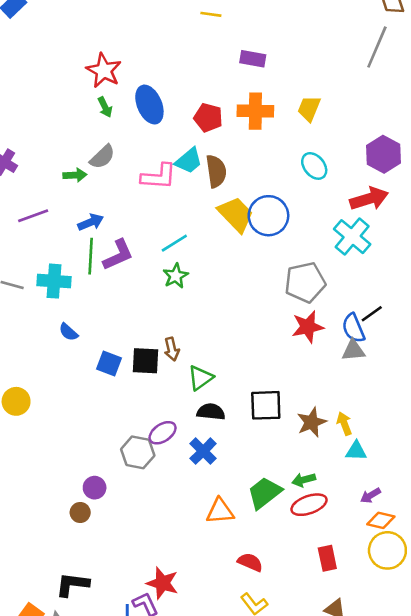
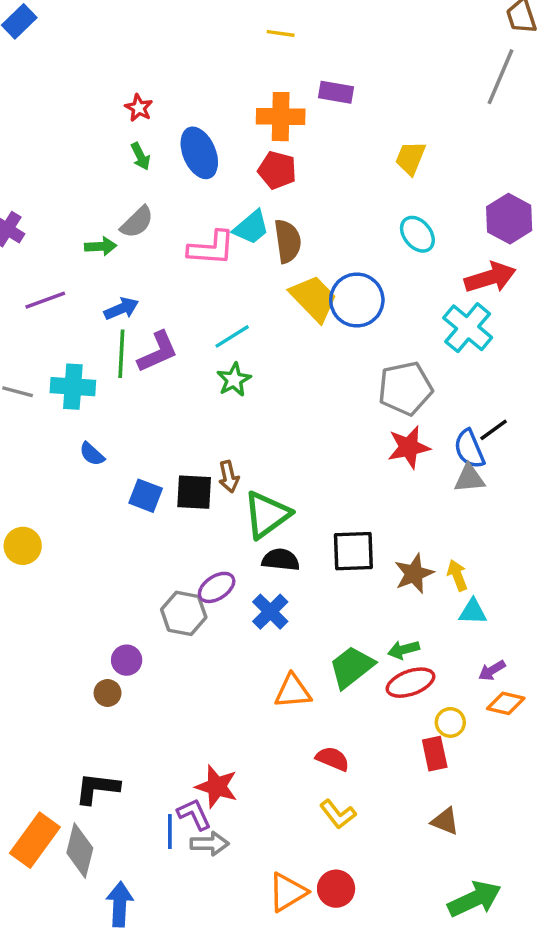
red star: (104, 71) -> (139, 108), size x0.6
orange cross: (255, 111) -> (281, 117), moved
green triangle: (200, 378) -> (267, 515), size x1.4
yellow circle: (387, 550) -> (450, 722), moved, size x0.6

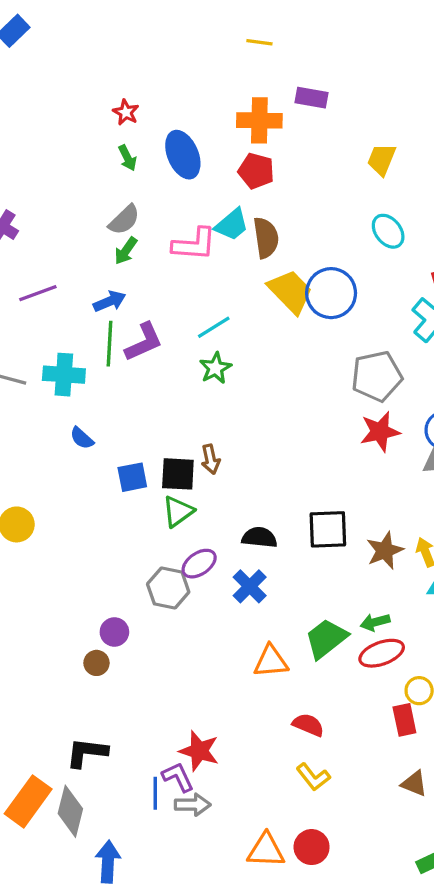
green arrow: (101, 246) -> (126, 251), moved, turned 128
blue square: (146, 496) -> (132, 477), turned -32
green triangle: (267, 515) -> (178, 511), moved, size x0.7
orange triangle: (288, 892) -> (266, 850), turned 33

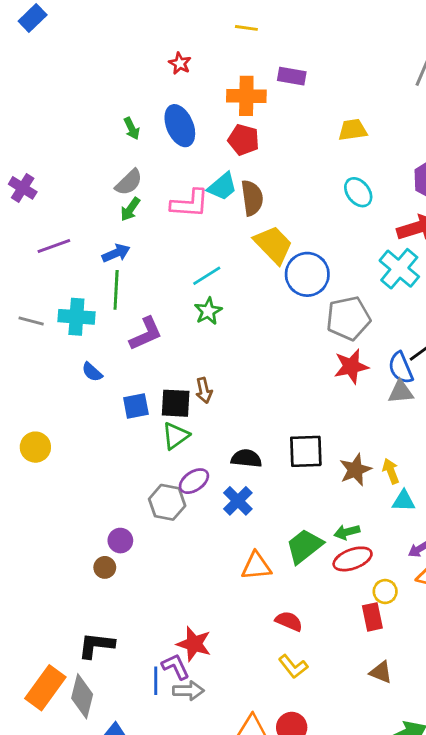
red star: (126, 112) -> (180, 63), moved
yellow trapezoid: (382, 160) -> (353, 130), turned 60
blue circle: (331, 293) -> (307, 274), moved
purple L-shape: (144, 342) -> (146, 334), moved

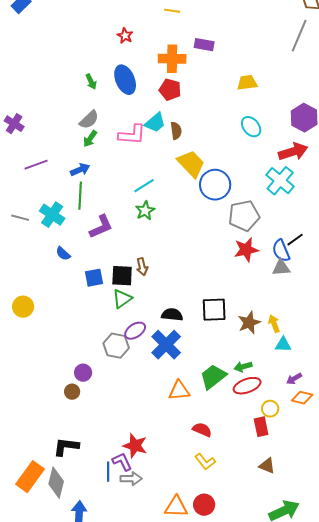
brown semicircle: (252, 198) -> (176, 131), size x0.7
cyan cross: (76, 317) -> (52, 215), turned 30
blue cross: (238, 501) -> (166, 345), size x1.4

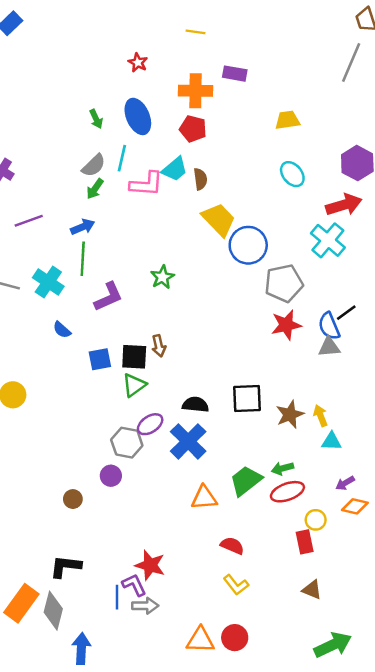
cyan line: (144, 186) -> (122, 158), moved, turned -45
purple circle: (83, 373) -> (111, 476), moved

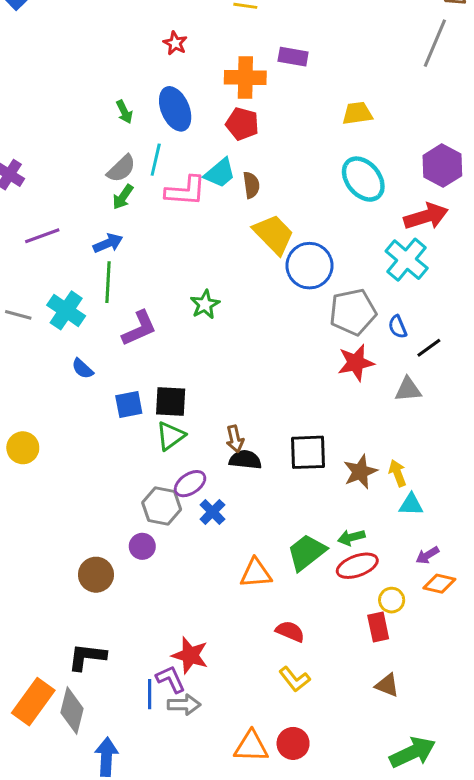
cyan ellipse: (292, 174) -> (363, 179), size x1.4
blue semicircle: (329, 326) -> (398, 327), moved, size x0.7
brown arrow: (159, 346) -> (235, 439), moved
blue cross: (188, 441) -> (212, 512), moved, size x0.6
brown circle: (73, 499) -> (96, 575), size x1.5

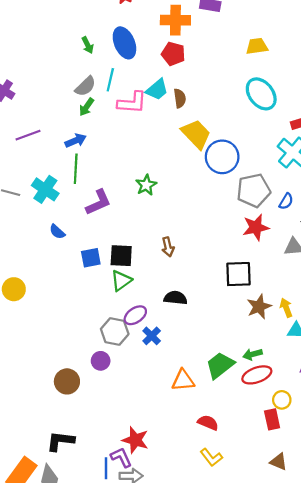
blue semicircle: (398, 327) -> (286, 201), turned -126
brown arrow: (235, 439) -> (168, 247), moved
black square: (308, 452) -> (238, 274), moved

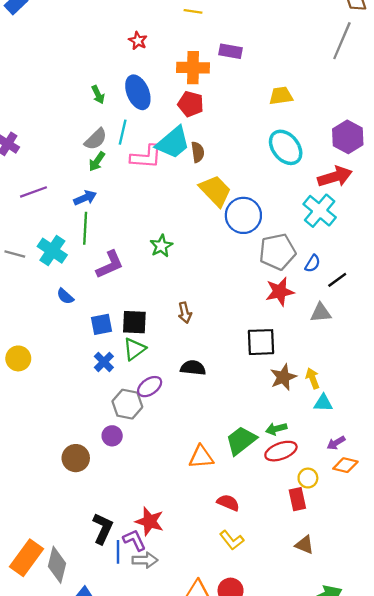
cyan trapezoid: (157, 90) -> (173, 143), size x1.4
blue cross: (152, 336) -> (104, 362), moved
black L-shape: (60, 441) -> (103, 528), moved, turned 108

